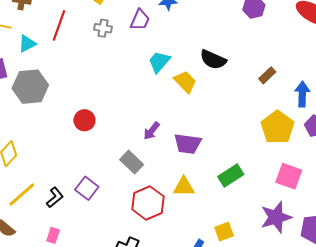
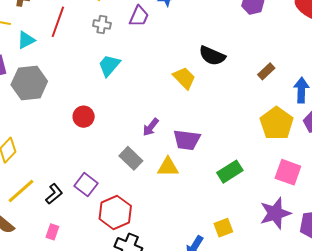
cyan trapezoid: (159, 62) -> (109, 65), moved
yellow triangle: (184, 187) -> (168, 167), moved
red hexagon: (148, 203) -> (115, 212), moved

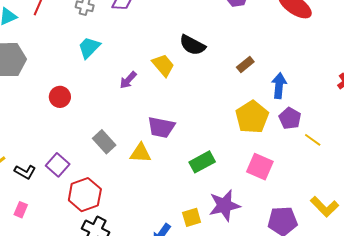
purple arrow: (151, 127) -> (128, 80), moved
black L-shape: (54, 194) -> (25, 172), turned 65
purple star: (275, 213) -> (224, 205), moved

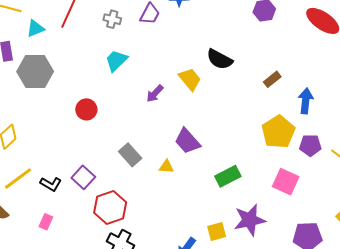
purple pentagon: (290, 118) -> (310, 145), moved, turned -30
purple trapezoid: (161, 127) -> (187, 141), turned 36
yellow triangle: (141, 153) -> (166, 167), size x0.7

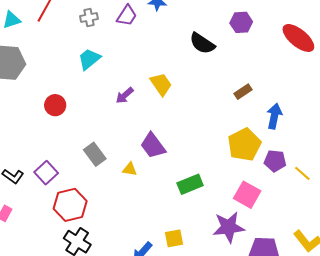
gray cross: (112, 19) -> (89, 18), turned -30
black semicircle: (220, 59) -> (202, 43), moved
purple star: (250, 220) -> (229, 227), moved

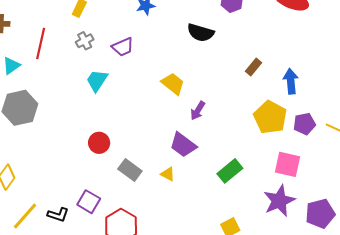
purple trapezoid: (127, 16) -> (123, 47), moved, turned 50
purple arrow: (125, 95) -> (198, 111), moved
red circle: (55, 105) -> (99, 143), moved
yellow triangle: (130, 169) -> (168, 174), turned 35

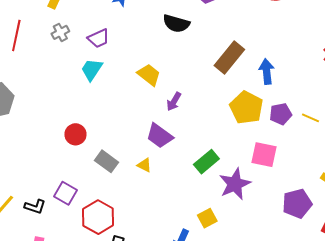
brown rectangle: (254, 67) -> (229, 57), size x1.8
cyan trapezoid: (97, 81) -> (92, 70), moved
purple star: (279, 201) -> (235, 184), moved

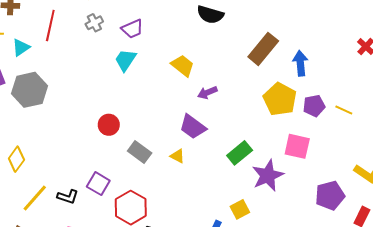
purple arrow: (174, 102) -> (207, 93), turned 36

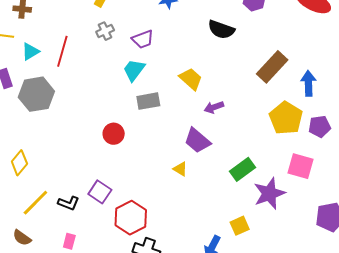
red line: (50, 26) -> (62, 51), moved
gray rectangle: (140, 152) -> (148, 101), moved, turned -50

